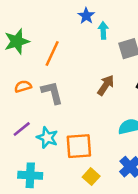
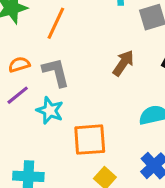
purple line: (22, 129) -> (18, 95), moved
cyan star: (47, 138) -> (50, 110), moved

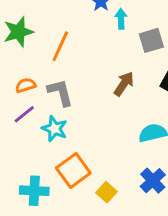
orange square: (90, 140) -> (73, 171), moved, turned -32

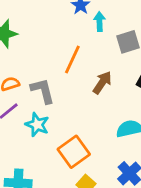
orange line: (60, 46) -> (72, 60), moved
orange square: (73, 171) -> (74, 152), moved

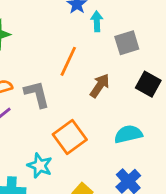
cyan star: (37, 125) -> (40, 166), moved
orange square: (74, 152) -> (70, 137), moved

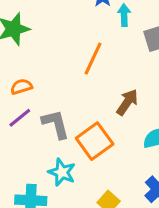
brown arrow: (100, 86) -> (127, 102), moved
gray L-shape: (37, 94) -> (56, 124), moved

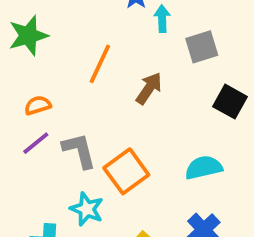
orange line: (93, 59) -> (100, 64), moved
brown arrow: (127, 102) -> (149, 88), moved

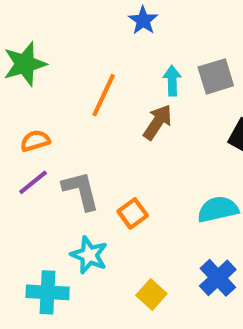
cyan arrow: (162, 19) -> (172, 81), moved
orange square: (126, 171) -> (133, 213), size x0.6

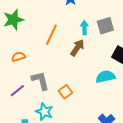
purple line: (33, 182) -> (17, 91), moved
cyan semicircle: (218, 209) -> (105, 77), moved

